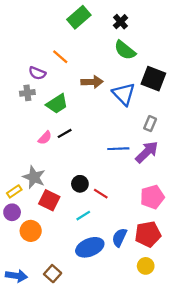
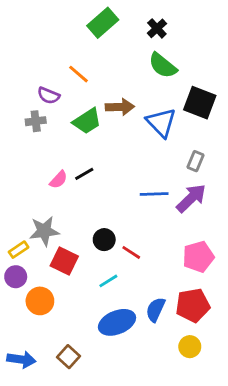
green trapezoid: (57, 104) -> (87, 121), moved
gray star: (34, 177) -> (44, 231), turned -30

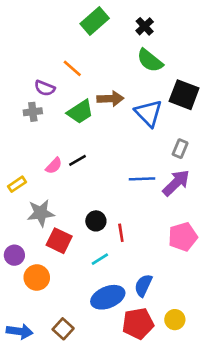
yellow rectangle: (19, 250) -> (17, 184), moved
red line: (131, 252) -> (121, 233), turned 48
red pentagon: (193, 305) -> (138, 324), moved

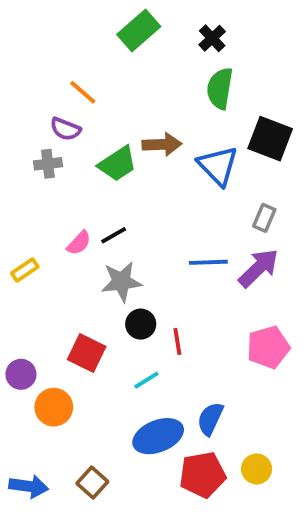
green semicircle: (150, 61) -> (220, 88), turned 60
orange line: (72, 68) -> (83, 92), moved
gray star: (41, 213) -> (121, 282), moved

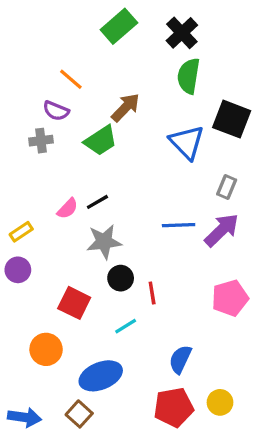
black cross: (212, 38) -> (182, 33), size x1.4
brown arrow: (162, 144) -> (126, 107), moved, turned -44
purple circle: (21, 374) -> (18, 270), moved
blue ellipse: (158, 436) -> (101, 376), moved

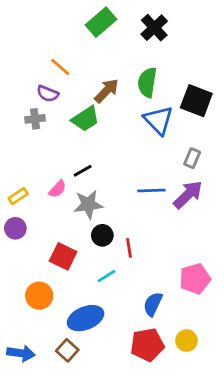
green semicircle: (189, 76) -> (147, 82), moved
pink semicircle: (68, 209) -> (57, 189), moved
pink pentagon: (230, 298) -> (195, 279), moved

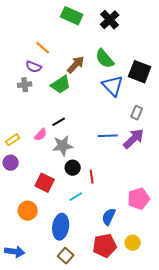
green rectangle: (101, 22) -> (72, 16), turned 65
green semicircle: (147, 82) -> (105, 59), turned -50
blue ellipse: (85, 318) -> (61, 227), turned -60
brown square: (67, 350) -> (66, 256), moved

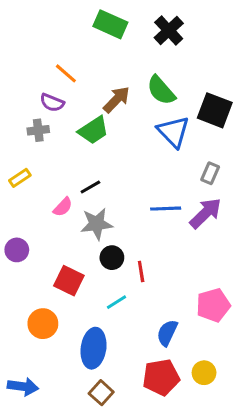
yellow rectangle: (13, 140) -> (20, 178), moved

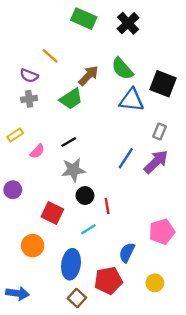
purple semicircle: (52, 103) -> (29, 76), moved
blue triangle: (173, 132) -> (132, 100), turned -40
pink semicircle: (63, 207) -> (37, 151), moved
blue line: (166, 209) -> (126, 158), turned -55
red pentagon: (161, 377) -> (108, 281), moved

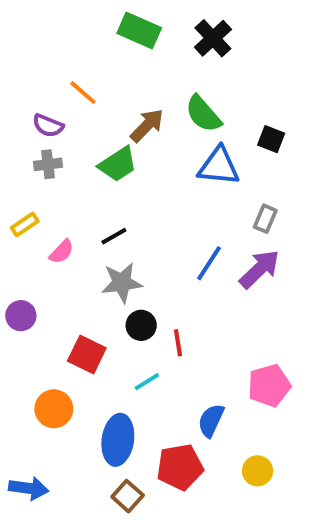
black square: (163, 84) -> (271, 139), size x0.6

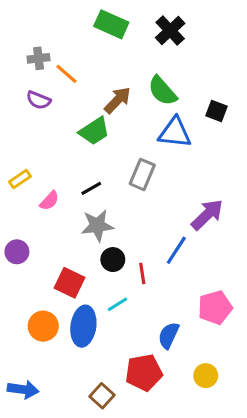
gray cross: (48, 164) -> (39, 58), moved
gray rectangle: (265, 219) -> (142, 174), moved, size x1.4
blue line: (209, 263) -> (176, 250), moved
blue ellipse: (118, 440) -> (83, 326), moved

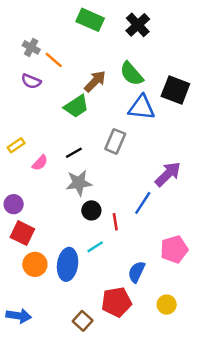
gray cross: (39, 58) -> (31, 47), turned 36
black square: (217, 111) -> (175, 90), size x1.6
red square: (70, 283) -> (22, 233), moved

